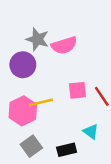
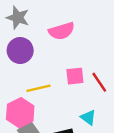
gray star: (37, 39) -> (18, 18), moved
pink hexagon: (23, 111) -> (20, 113), moved

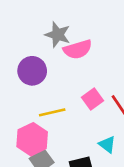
gray star: (18, 18) -> (58, 35), moved
pink square: (75, 76) -> (92, 99), turned -30

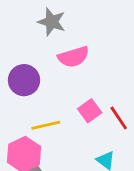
gray star: (58, 35) -> (52, 22), moved

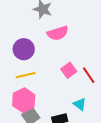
yellow line: (46, 125) -> (26, 75), moved

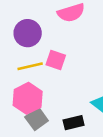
pink square: (69, 70) -> (56, 60), moved, turned -35

